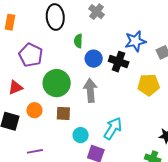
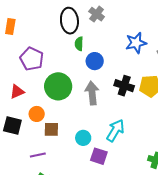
black ellipse: (55, 17) -> (69, 21), moved
black cross: (119, 62) -> (124, 86), moved
brown square: (63, 113) -> (51, 129), moved

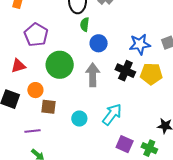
blue star: (136, 43) -> (140, 44), moved
purple square: (99, 156) -> (125, 144), moved

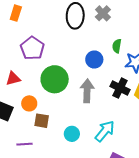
green semicircle: (85, 24) -> (117, 46), moved

